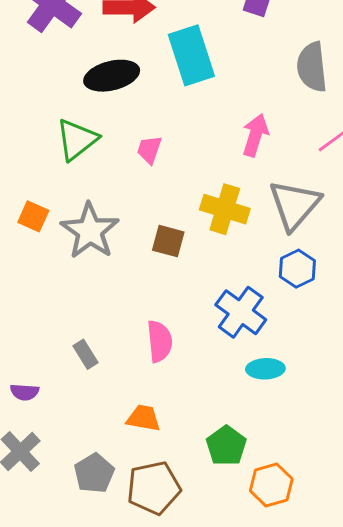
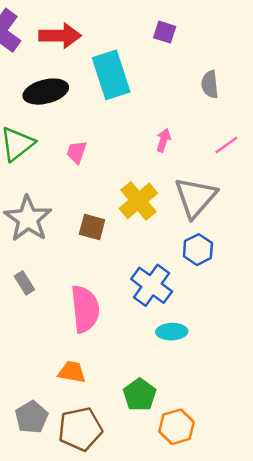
gray semicircle: (312, 67) -> (210, 84), size x0.7
pink arrow: (255, 135) -> (163, 140), size x0.7
yellow cross: (225, 209) -> (138, 201), turned 33
pink semicircle: (160, 341) -> (85, 309), size x1.4
gray rectangle: (86, 354) -> (24, 283), moved

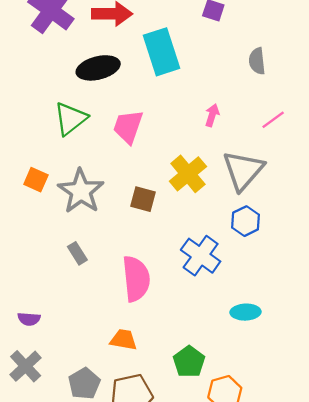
pink trapezoid: (77, 152) -> (128, 127), size x1.5
cyan ellipse: (172, 332) -> (245, 312), moved

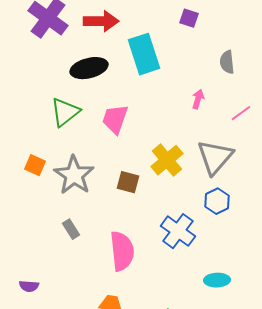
pink arrow: (212, 115) -> (198, 99), moved

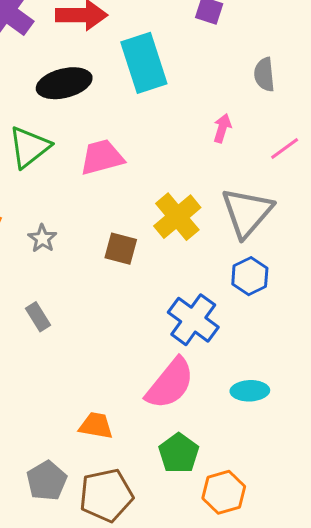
pink trapezoid: (115, 119) -> (102, 157), turned 56
gray star: (74, 175) -> (42, 238), size x0.5
pink semicircle: (122, 251) -> (170, 384), moved, turned 45

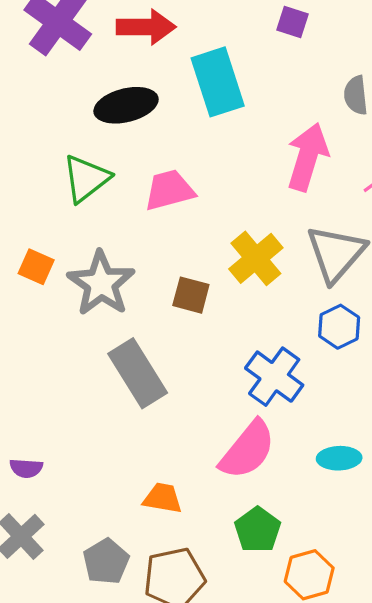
pink arrow: (222, 128) -> (307, 157), size x2.0
gray star: (42, 238) -> (101, 283), size x2.0
gray rectangle: (38, 317) -> (138, 373), moved, size x2.0

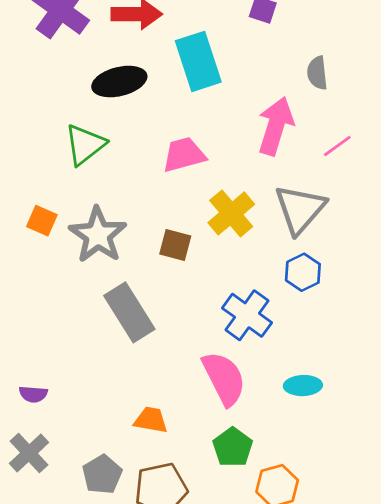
pink trapezoid: (169, 190) -> (184, 155), moved
pink semicircle: (248, 450) -> (224, 378), turned -66

